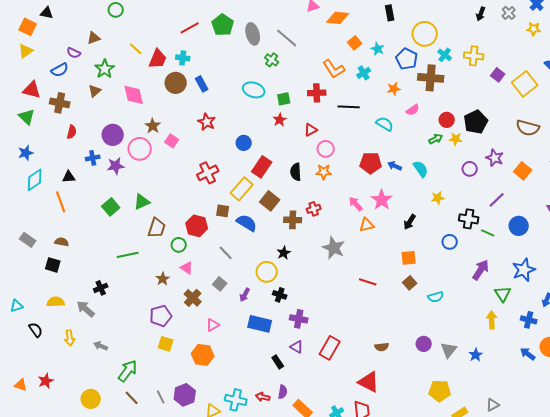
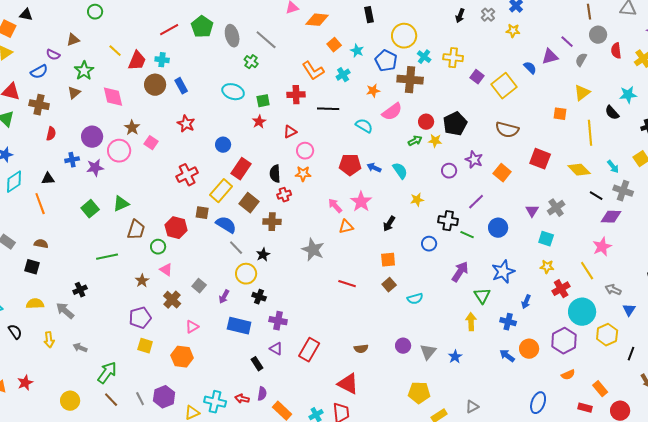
pink semicircle: (413, 110) -> (392, 112), size x1.5
red cross: (314, 209) -> (284, 195), moved
gray line: (226, 253) -> (236, 248), moved

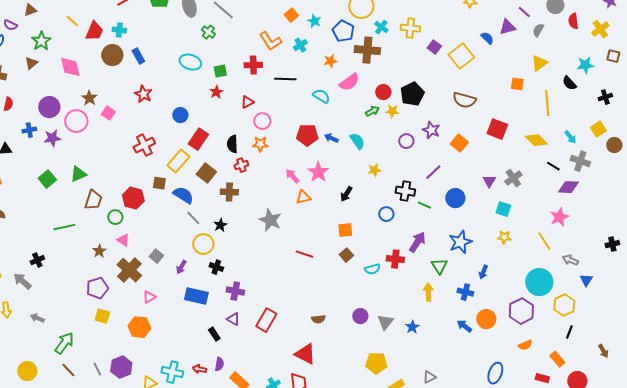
red cross: (561, 289) -> (395, 259), moved, turned 36
brown cross: (172, 300) -> (129, 270), size x1.4
black line: (631, 354) -> (569, 332), moved

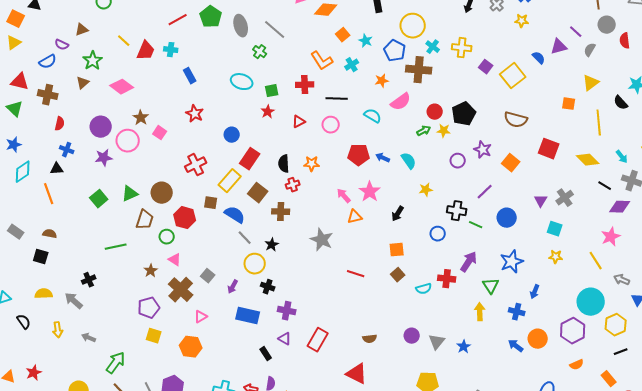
brown circle: (112, 55) -> (162, 193), moved
pink diamond: (70, 67) -> (122, 87), turned -40
pink circle: (262, 121) -> (331, 125), moved
blue cross: (29, 130) -> (67, 150), moved, turned 32
black line: (569, 332) -> (621, 352), turned 48

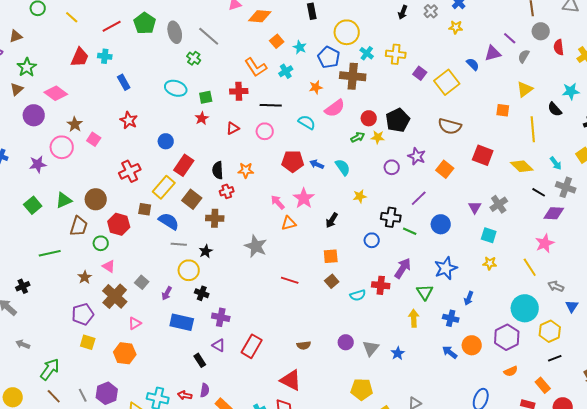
yellow line: (124, 41) -> (72, 17), moved
purple circle: (101, 127) -> (34, 115), moved
gray line: (245, 238) -> (179, 244), turned -42

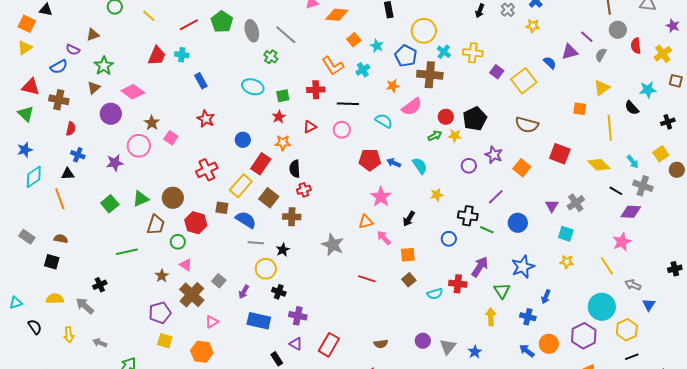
orange star: (246, 170) -> (283, 143), moved
pink arrow: (278, 202) -> (384, 238), moved

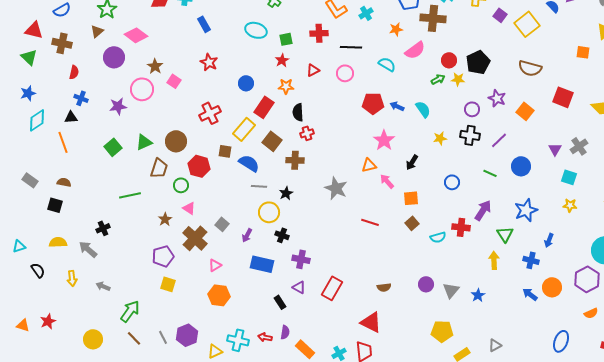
black cross: (468, 216) -> (470, 135), moved
orange hexagon: (202, 352) -> (219, 295), moved

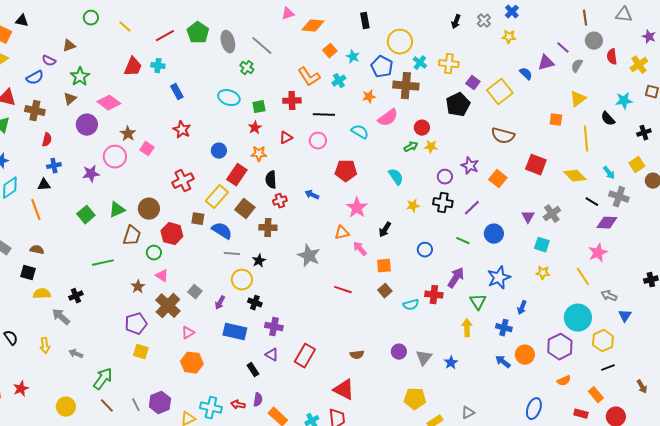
black pentagon: (478, 62) -> (458, 105), moved
blue cross: (81, 98) -> (54, 166), turned -32
blue arrow: (397, 106) -> (312, 195), moved
yellow semicircle: (58, 242) -> (42, 294), moved

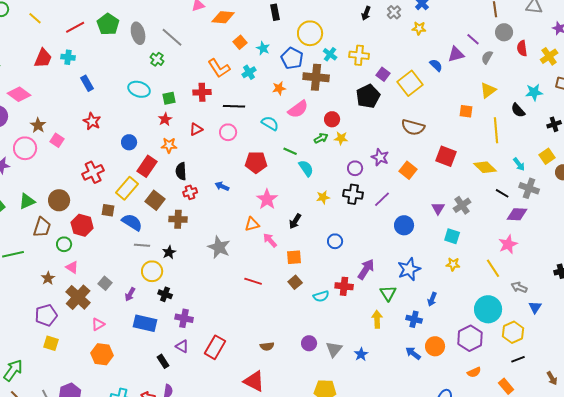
green line: (463, 241) -> (290, 151), moved

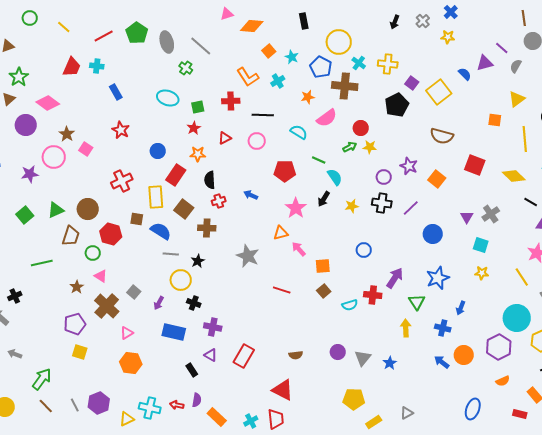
yellow rectangle: (127, 188) -> (156, 197), turned -45
black arrow: (295, 221) -> (324, 199), moved

